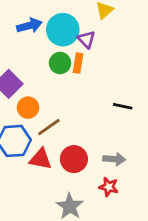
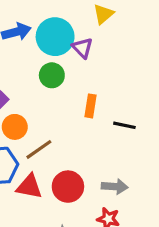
orange rectangle: (78, 63) -> (91, 106), moved

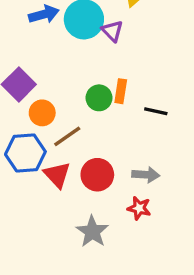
green circle: (52, 75) -> (99, 98), moved
red triangle: (29, 187) -> (57, 175), turned 36

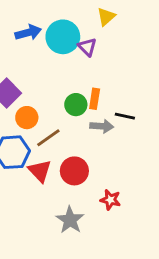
gray arrow: (146, 175) -> (102, 126), moved

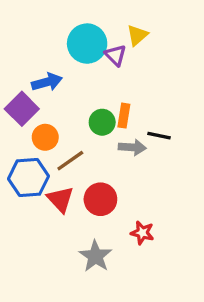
yellow triangle: (106, 17) -> (137, 35), moved
blue arrow: (28, 32) -> (47, 82), moved

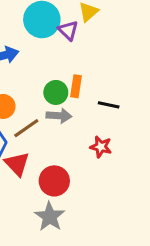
gray arrow: (132, 147) -> (59, 116), moved
red circle: (100, 199) -> (54, 181), moved
red star: (142, 233) -> (101, 147), moved

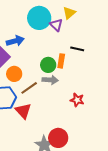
black line: (109, 105) -> (77, 49), moved
red circle: (54, 181) -> (58, 138), moved

